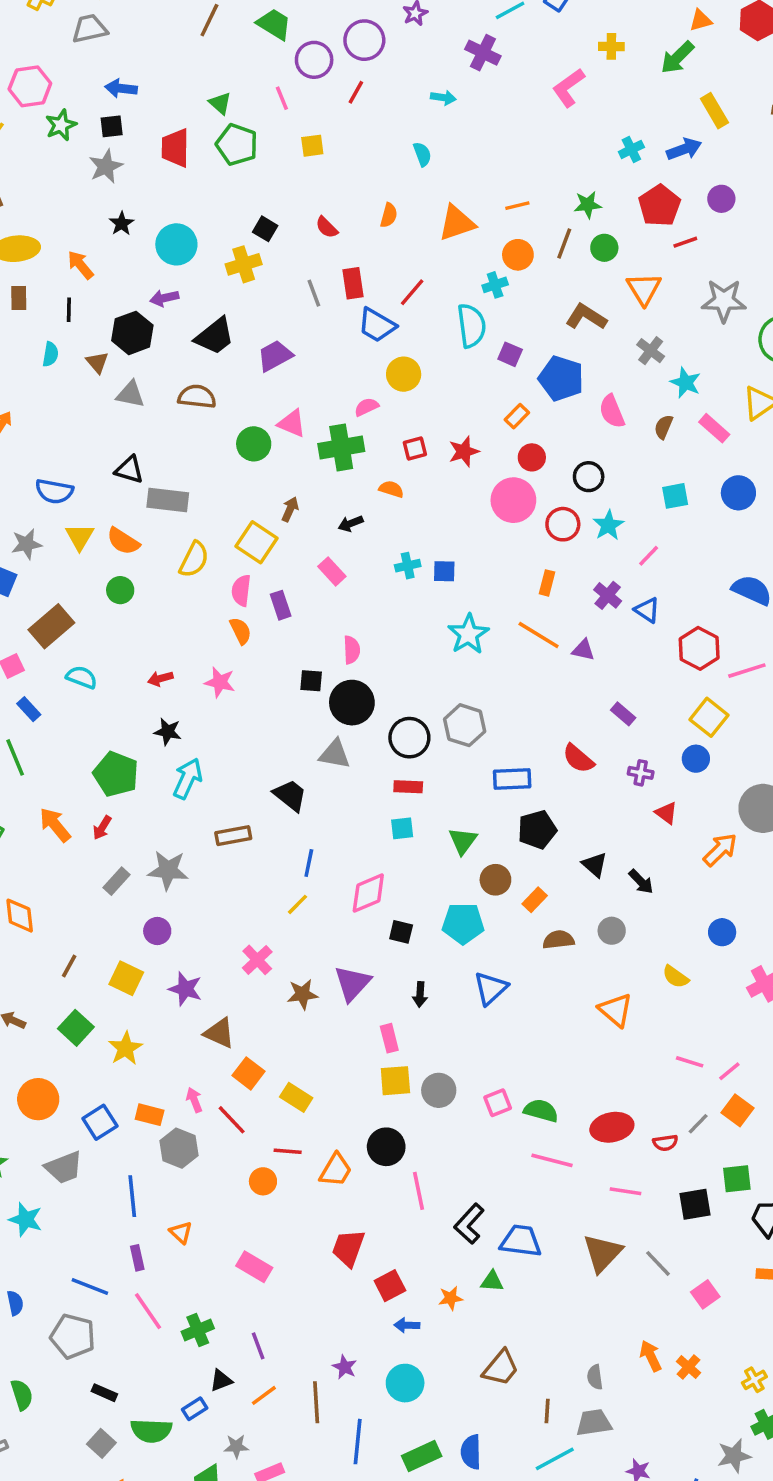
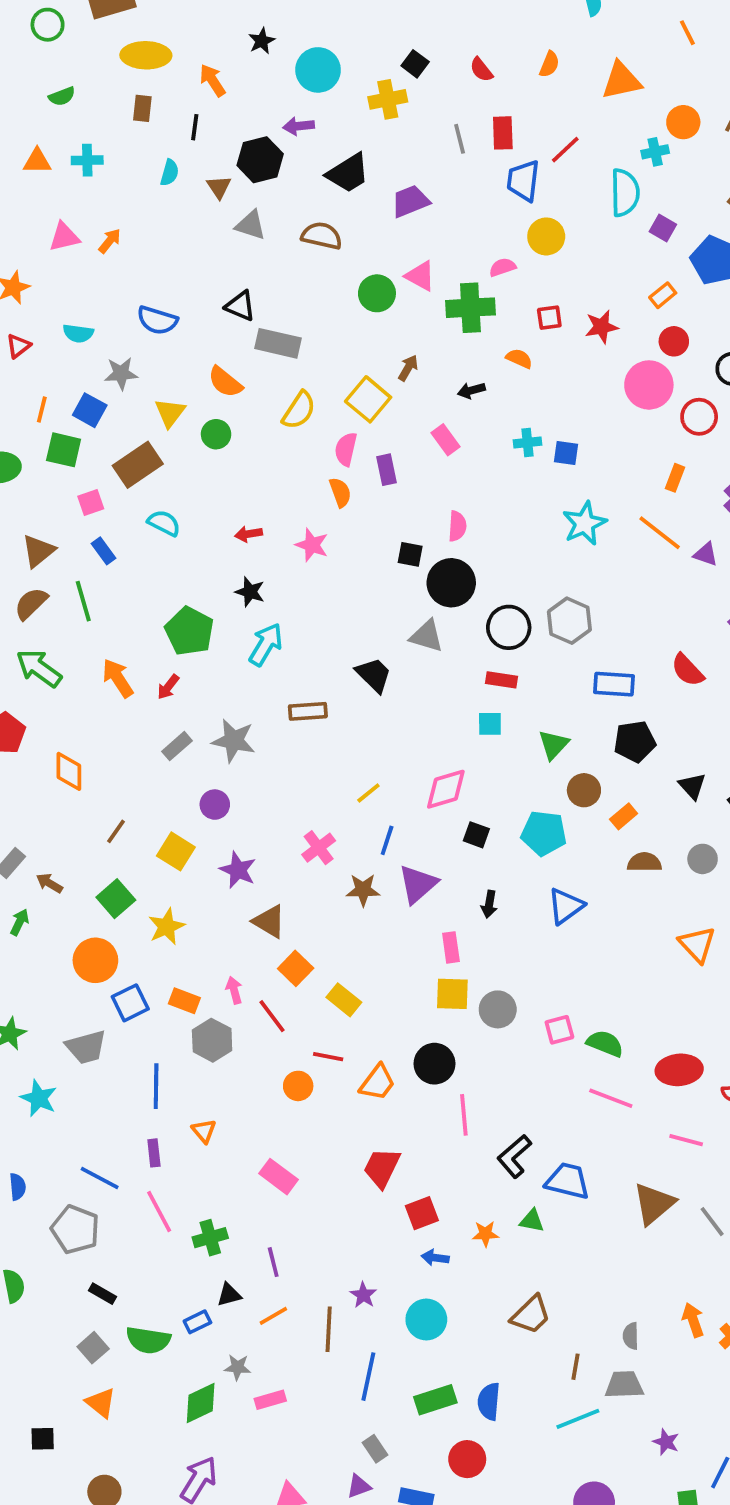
orange line: (517, 206) -> (687, 33), moved, turned 70
blue trapezoid: (377, 325) -> (523, 181), turned 60
yellow triangle: (80, 537) -> (170, 413), moved
blue line: (309, 863) -> (387, 840), moved
orange circle: (38, 1099) -> (95, 960), moved

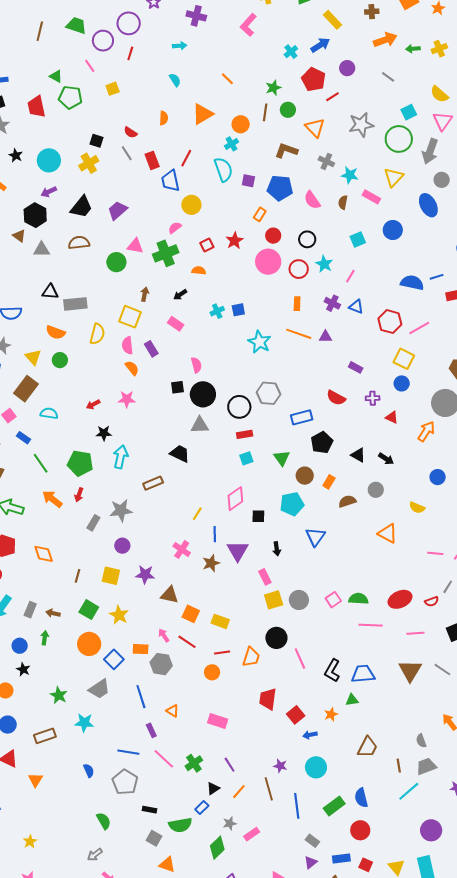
gray line: (460, 139) -> (127, 153), moved
green line: (83, 601) -> (41, 463), moved
gray pentagon: (75, 1229) -> (125, 782), turned 30

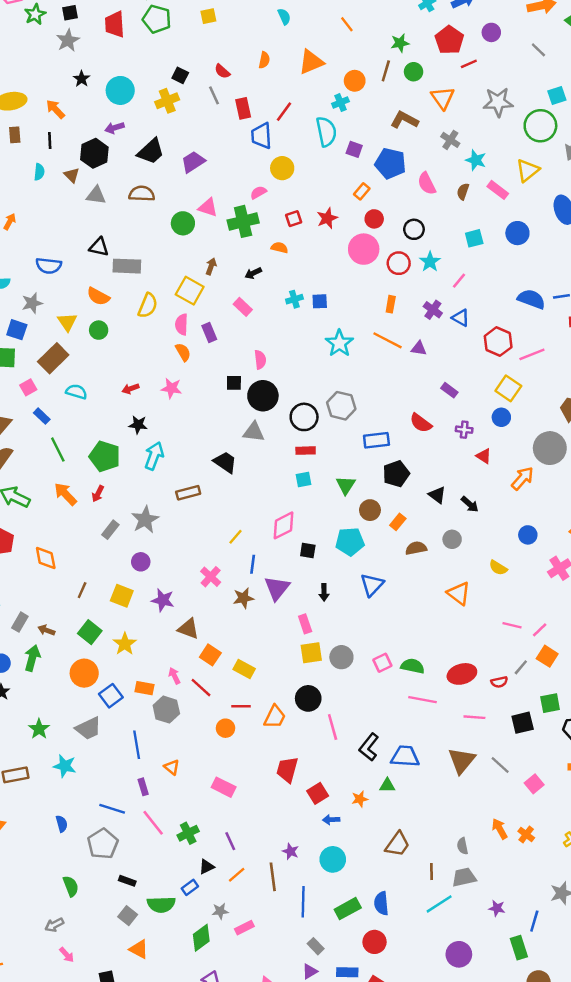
gray star: (121, 510) -> (145, 520), turned -30
green arrow: (45, 638) -> (32, 658), size x1.5

